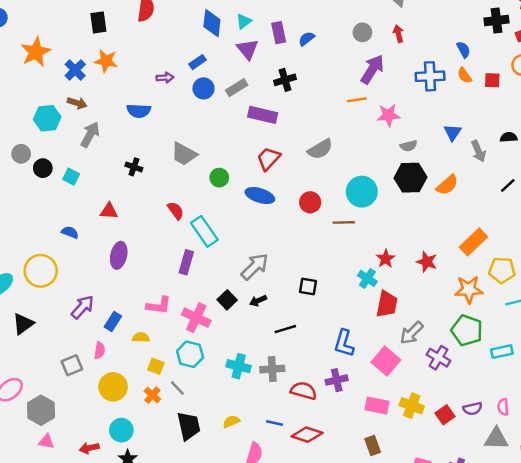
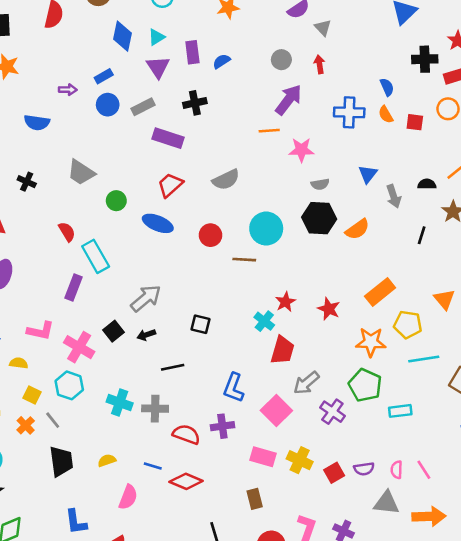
black line: (508, 185) -> (422, 235), turned -35

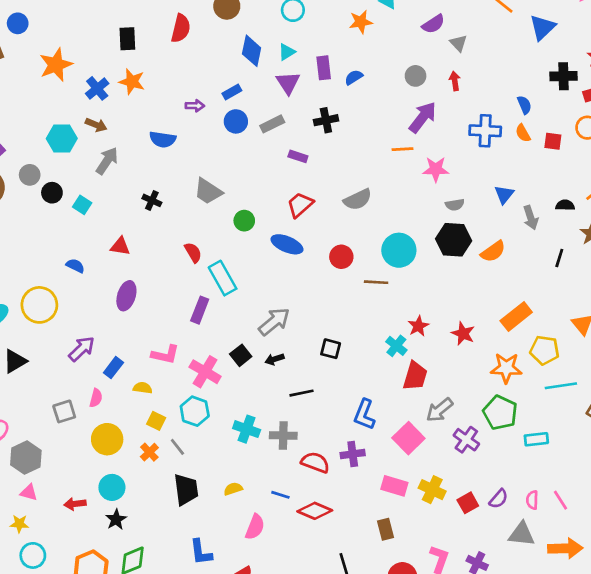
purple rectangle: (168, 138) -> (298, 156), size x0.6
purple semicircle: (364, 469) -> (499, 499), turned -42

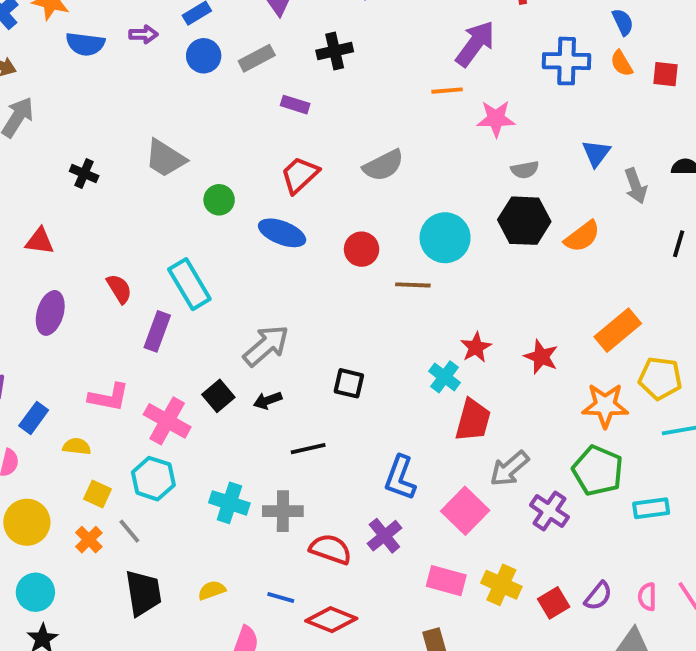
blue semicircle: (163, 139) -> (85, 44), moved
red semicircle: (193, 252) -> (119, 289), moved
purple cross: (353, 454) -> (384, 536), turned -30

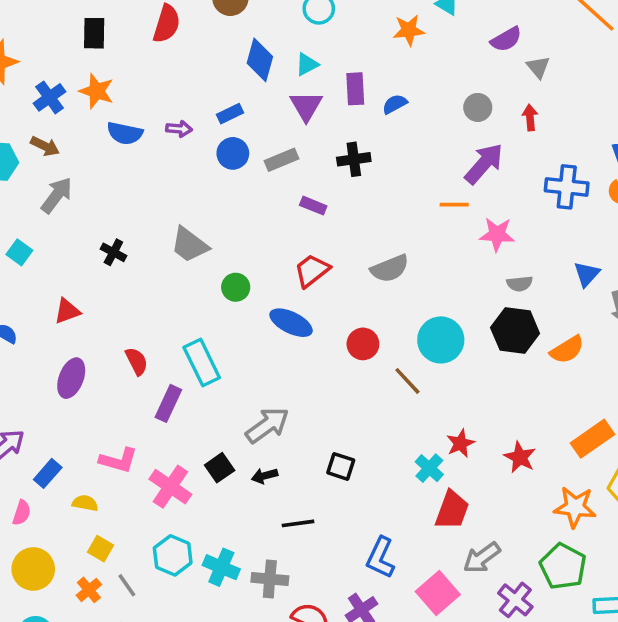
red triangle: (40, 241) -> (67, 311), turned -32
brown line: (413, 285) -> (407, 381), turned 40
cyan hexagon: (153, 479) -> (173, 555), moved

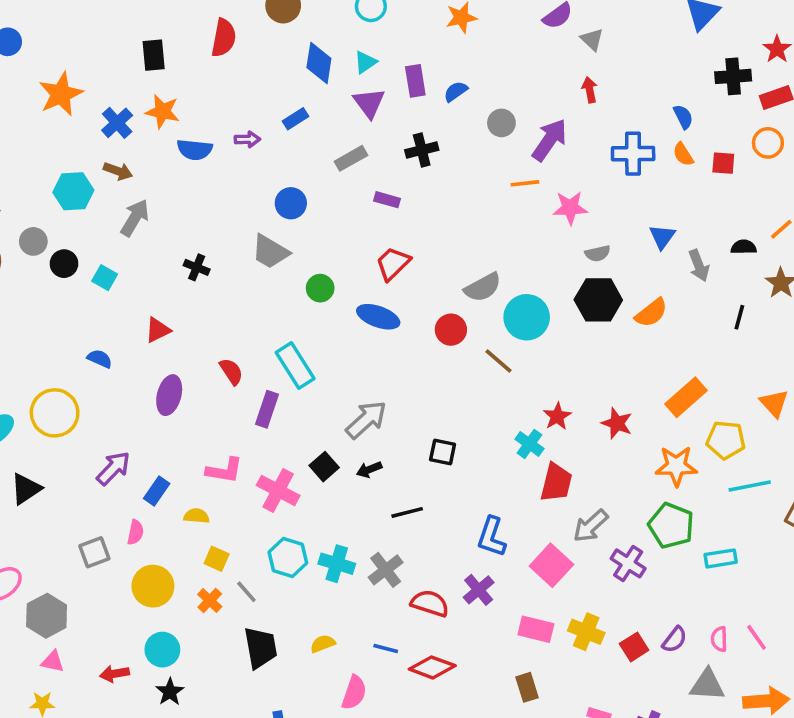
gray circle: (478, 107) -> (501, 123), moved
blue circle: (233, 153) -> (291, 203), moved
gray semicircle: (390, 268) -> (483, 287), moved
gray cross: (270, 579) -> (386, 570), turned -36

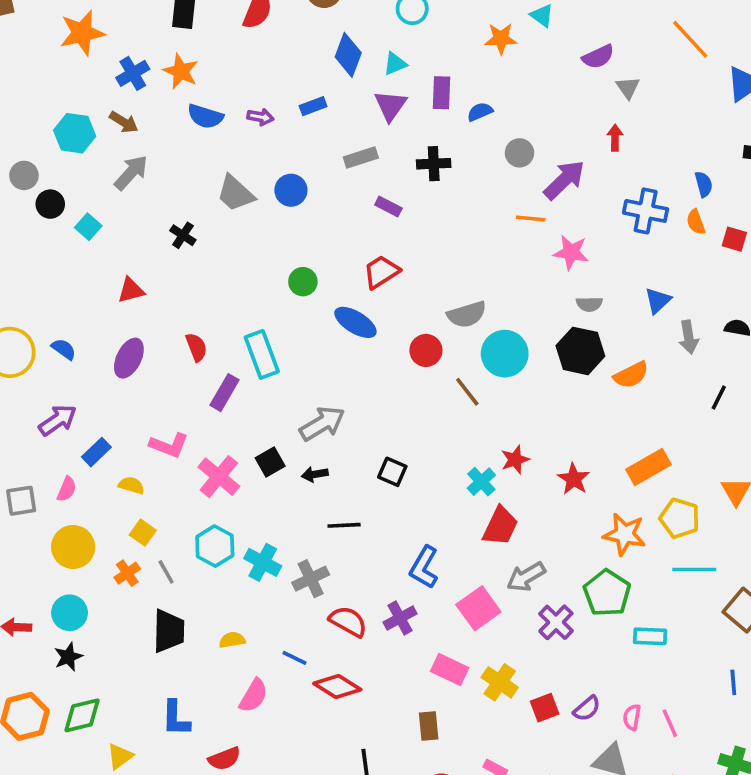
gray trapezoid: (270, 252) -> (235, 193), moved
blue semicircle: (100, 359) -> (64, 349), moved

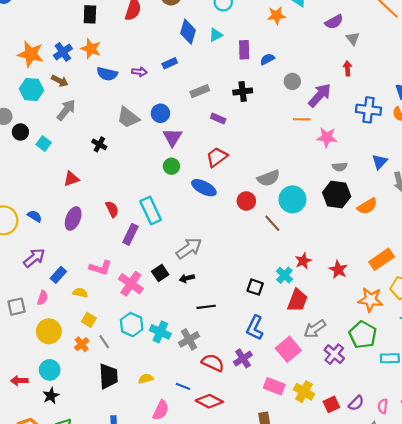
orange star: (82, 33) -> (31, 54), moved, turned 30
purple triangle: (390, 106) -> (172, 137), moved
black square: (392, 472) -> (255, 287), moved

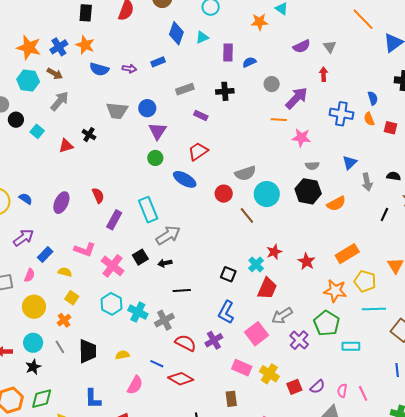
purple semicircle: (334, 22) -> (302, 46), moved
gray trapezoid: (128, 118) -> (117, 111), turned -35
red triangle: (71, 179) -> (66, 146), moved
cyan rectangle: (151, 210) -> (148, 210), moved
gray line: (104, 342) -> (60, 347), moved

